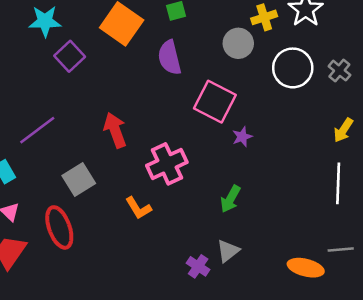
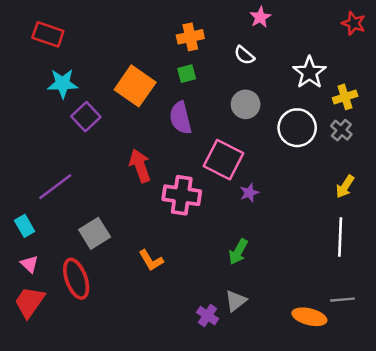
yellow cross: (264, 17) -> (345, 97), moved
red arrow: (115, 130) -> (140, 166), moved
pink cross: (167, 164) -> (182, 195), moved, turned 33

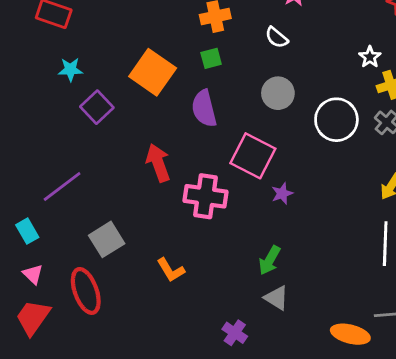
white star: (309, 72) -> (370, 57), moved, size x0.6
cyan star: (63, 83) -> (70, 70), size x0.7
gray triangle: (236, 301) -> (277, 298), moved, turned -50

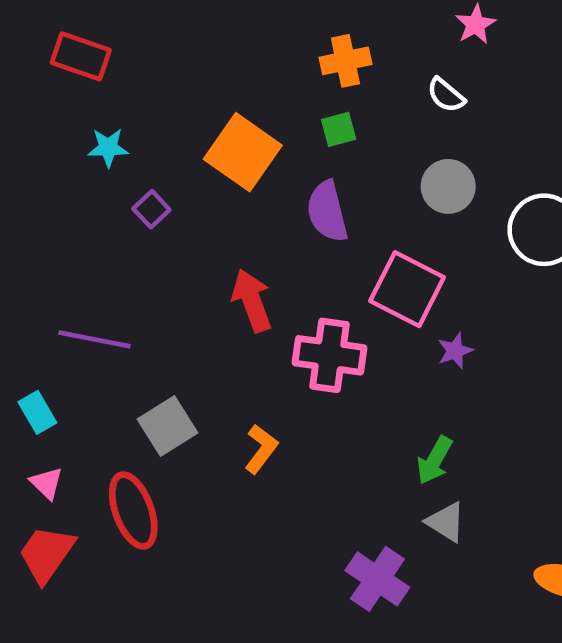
purple square: (97, 107) -> (151, 209), size x0.7
purple line: (62, 186) -> (94, 339), turned 48
orange L-shape: (171, 270) -> (261, 449), moved, turned -112
purple cross: (235, 333) -> (377, 579), size x1.5

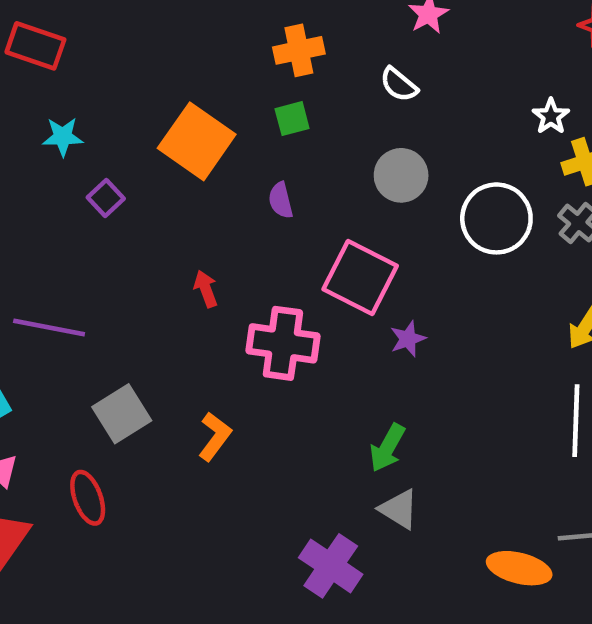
purple semicircle: (327, 212) -> (281, 200), size x0.6
red arrow: (252, 301) -> (206, 289), size x0.6
red ellipse: (133, 510) -> (88, 498), size x0.7

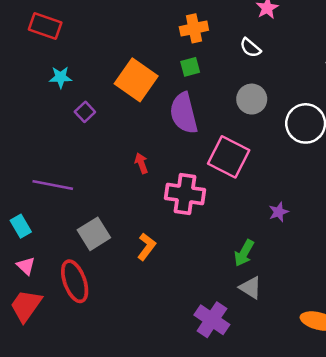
purple semicircle: (281, 200) -> (184, 113), size x2.0
purple star: (408, 339) -> (279, 212), moved
red ellipse: (88, 498) -> (75, 281), size x1.4

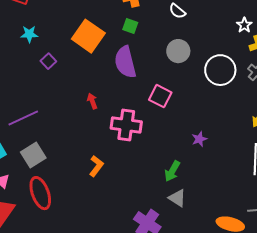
green square: (190, 67) -> (130, 26), turned 35
pink square: (229, 157) -> (160, 96), size x0.7
purple line: (53, 185) -> (23, 118), turned -36
gray square: (94, 234) -> (33, 155), moved

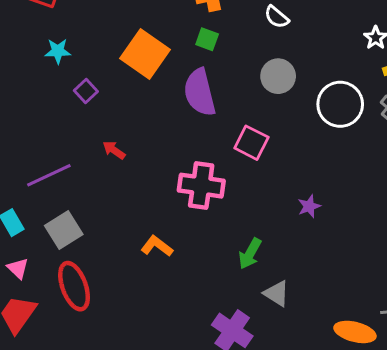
red arrow: (92, 101) -> (114, 150), moved, turned -35
orange L-shape: (96, 166) -> (157, 246), turned -90
green arrow: (172, 171) -> (250, 254), moved

